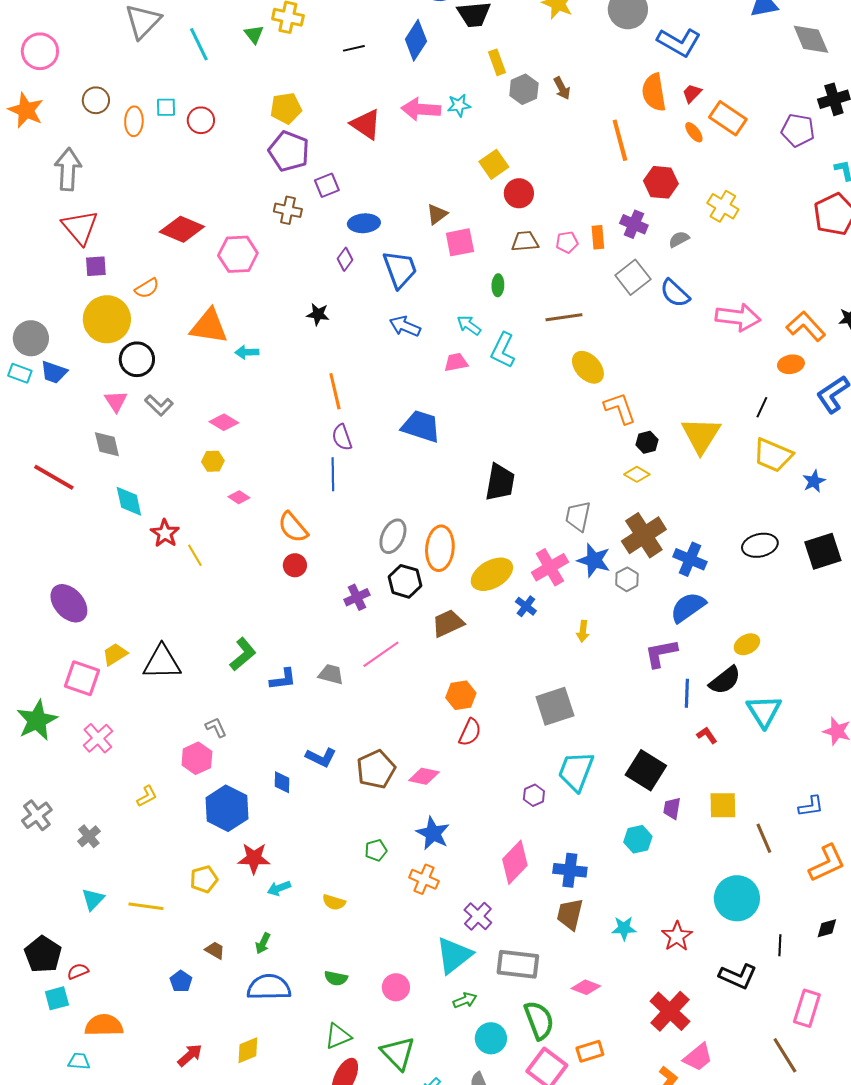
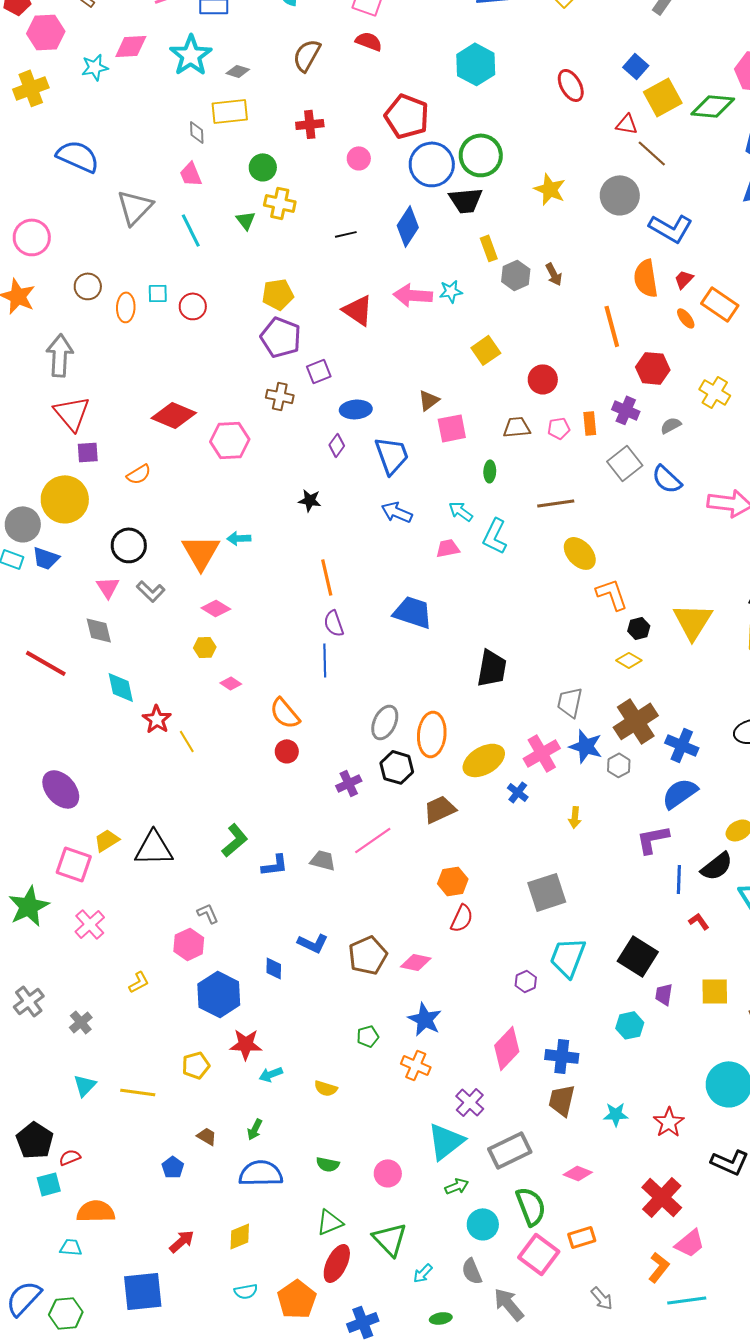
red circle: (519, 193) -> (543, 379), moved
yellow circle: (107, 319) -> (65, 499), moved
orange triangle: (209, 326) -> (201, 552), moved, turned 51
gray rectangle: (518, 964) -> (510, 1150), turned -33

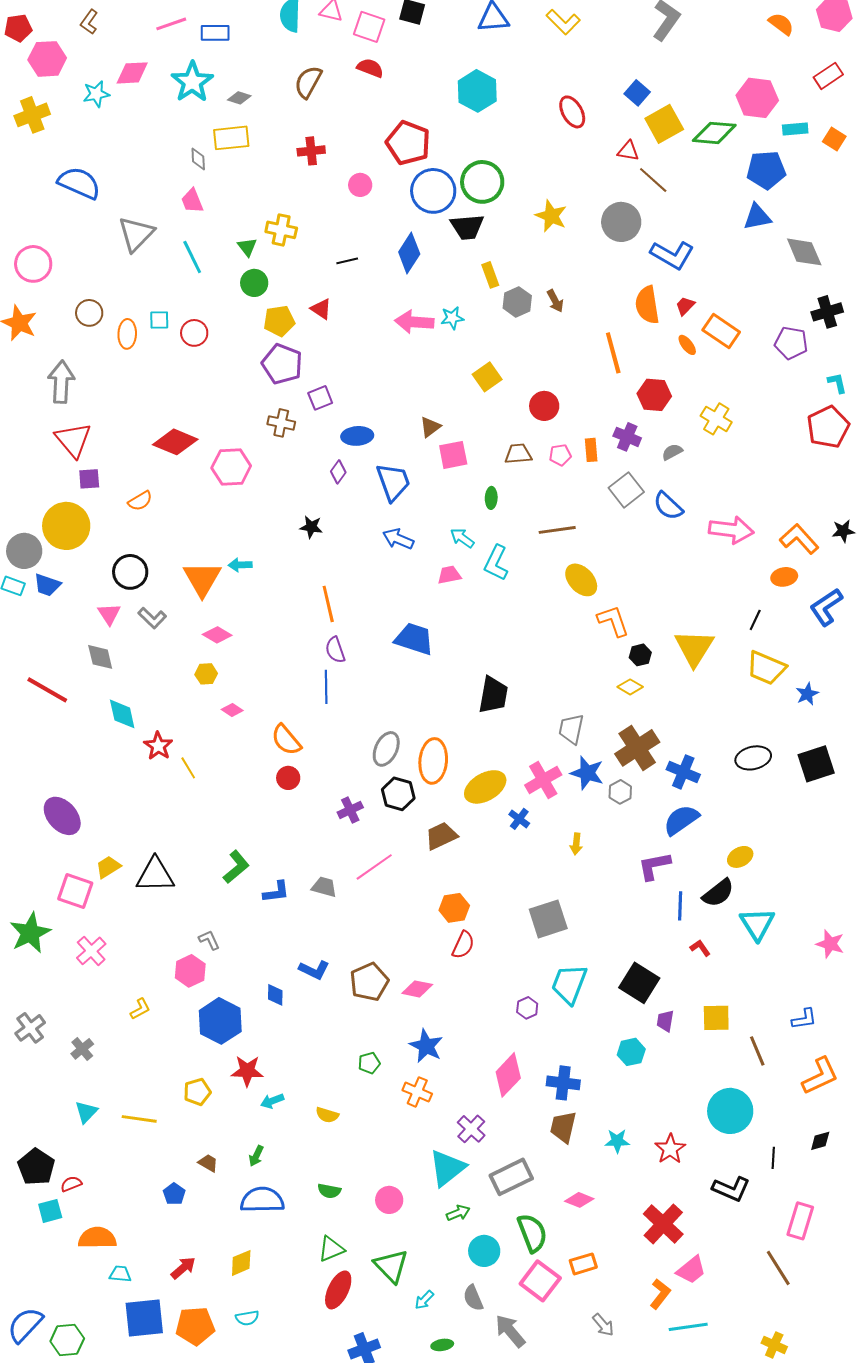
green circle: (263, 167) -> (254, 283), moved
red triangle: (358, 310) -> (321, 309), moved, size x0.7
cyan trapezoid: (71, 1247) -> (120, 1274), moved
orange pentagon: (297, 1299) -> (195, 1326), moved, turned 30

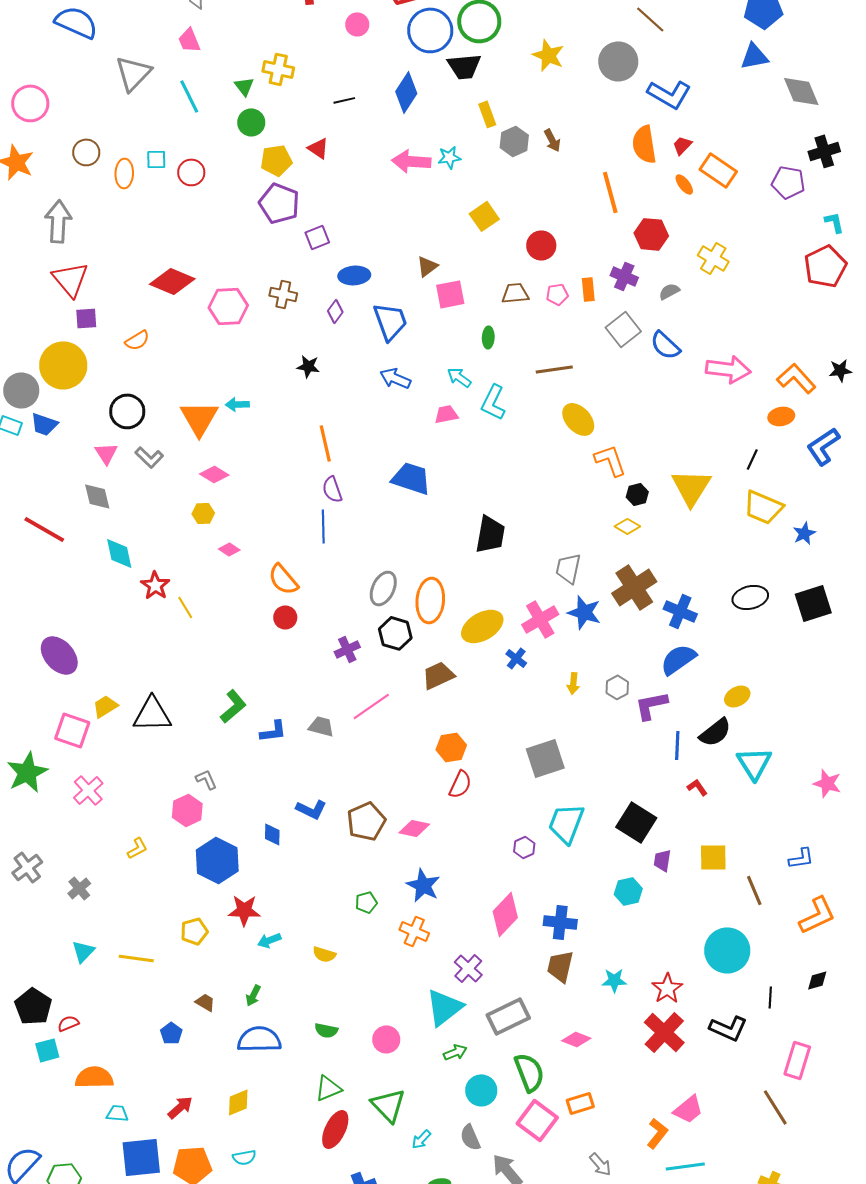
brown cross: (281, 423) -> (283, 294), moved
gray hexagon: (620, 792) -> (617, 687), moved
red cross: (663, 1224) -> (664, 1032), moved

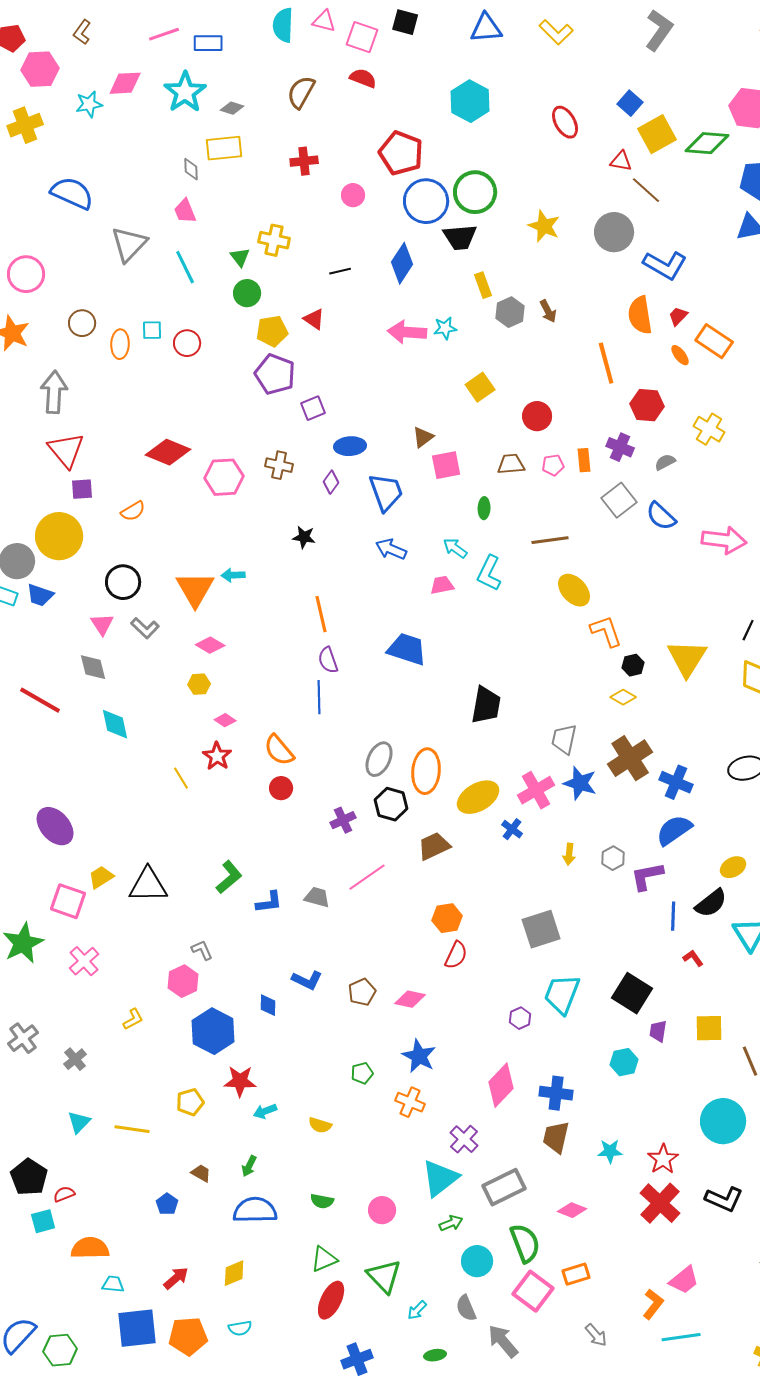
red star: (155, 585) -> (217, 756), moved
brown pentagon: (366, 821) -> (362, 992), size x0.7

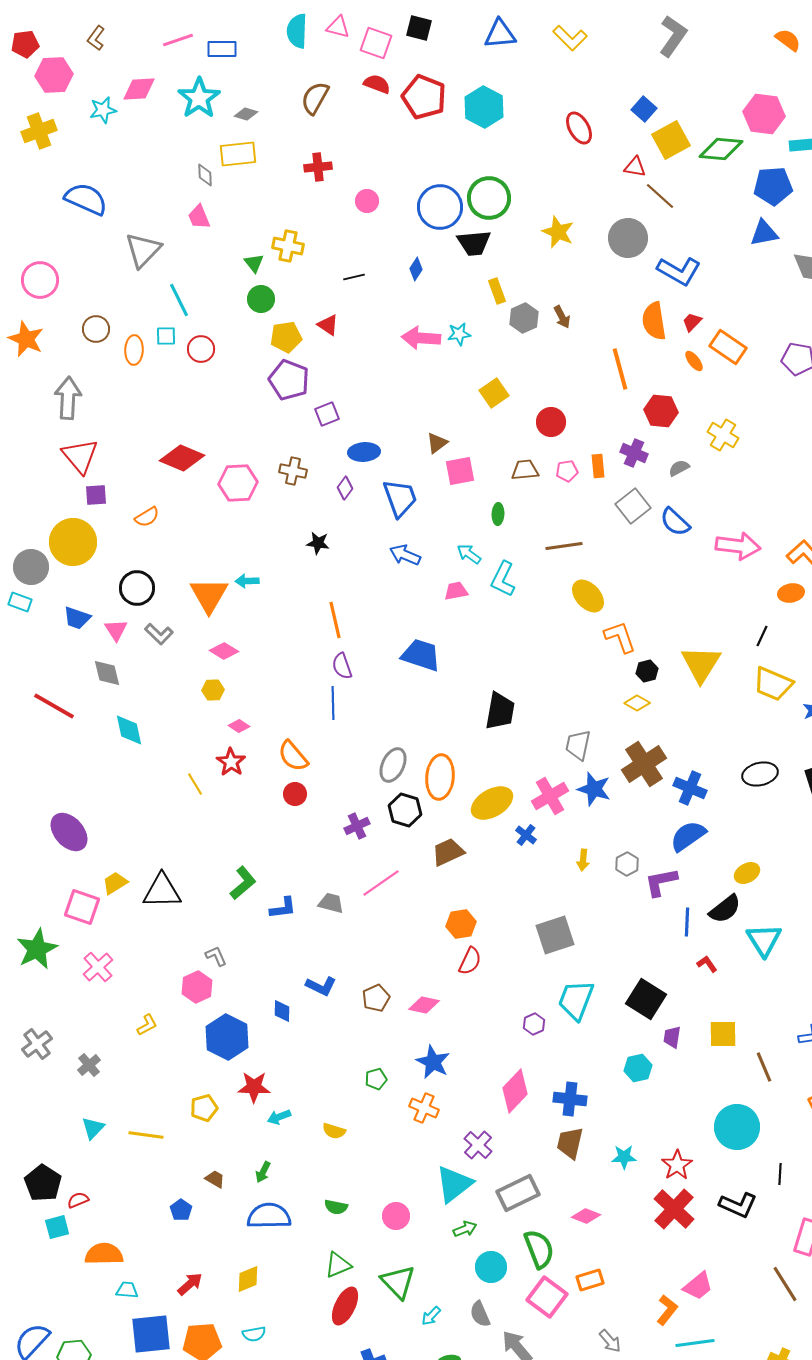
red pentagon: (401, 153) -> (424, 97), moved
blue diamond: (402, 263) -> (416, 269), size x0.6
cyan line: (185, 267) -> (179, 300), moved
blue trapezoid: (40, 595) -> (77, 618), moved

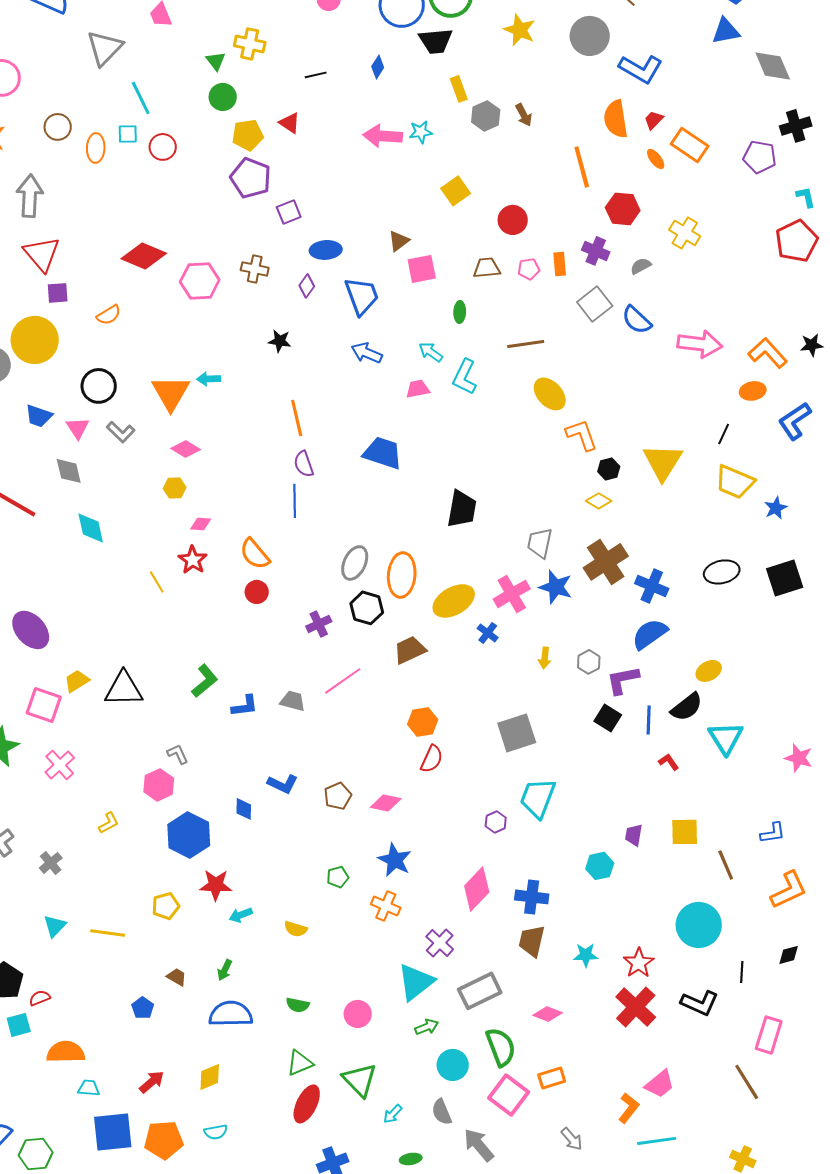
pink diamond: (239, 726) -> (201, 524), turned -30
black square: (646, 999) -> (608, 718), moved, size x0.7

